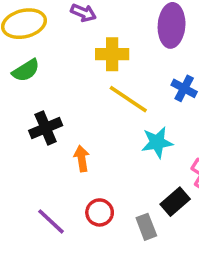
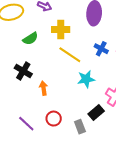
green semicircle: (26, 70) -> (30, 39), moved
black cross: (46, 128) -> (23, 71), turned -36

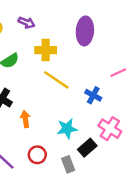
blue cross: (101, 49) -> (93, 95), moved
cyan star: (86, 79) -> (67, 129), moved

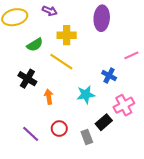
yellow line: (56, 80) -> (61, 62), moved
cyan star: (67, 129) -> (86, 95), moved
pink cross: (110, 129) -> (124, 105), turned 30

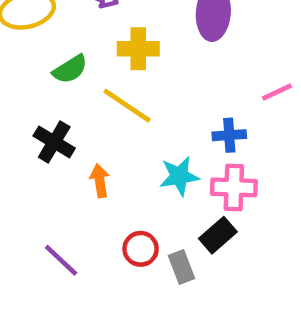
blue cross: (109, 76) -> (229, 135), turned -32
pink cross: (124, 105) -> (234, 187), moved, turned 30
red circle: (59, 129) -> (141, 249), moved

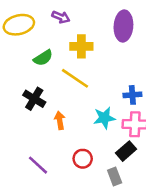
gray rectangle: (182, 267) -> (115, 177), moved

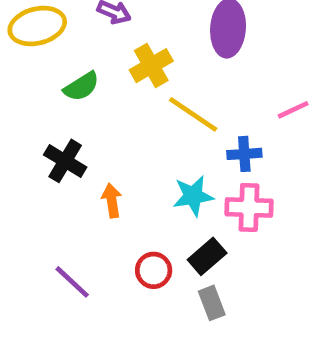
yellow cross: (81, 46) -> (151, 66), turned -30
yellow line: (75, 78) -> (193, 114), moved
black rectangle: (126, 151) -> (207, 256), moved

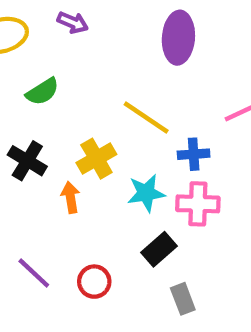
yellow cross: (151, 66) -> (96, 159), moved
red circle: (154, 270) -> (94, 282), moved
gray rectangle: (212, 303) -> (183, 299), moved

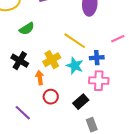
cyan star: (146, 193) -> (75, 66), moved, turned 30
red circle: (94, 282) -> (51, 97), moved

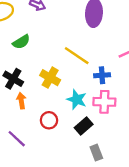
yellow cross: (52, 60) -> (50, 78), turned -30
cyan star: (75, 66) -> (77, 100), moved
orange arrow: (40, 78) -> (21, 101), moved

